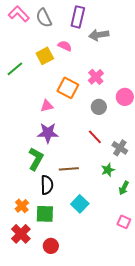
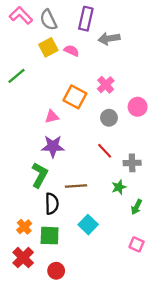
yellow square: (45, 56) -> (48, 47), moved
gray cross: (120, 148) -> (132, 163), turned -35

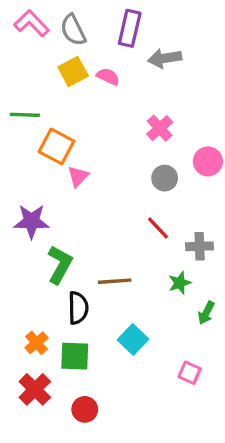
green line: (17, 76) -> (25, 115), turned 42
orange square: (75, 97) -> (56, 146), moved
pink triangle: (52, 117) -> (78, 176), turned -32
purple star: (53, 146) -> (31, 221), moved
pink square: (136, 244) -> (190, 373), moved

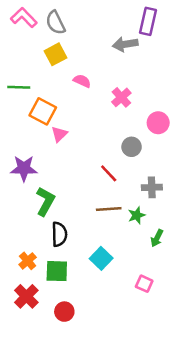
purple rectangle: (130, 28) -> (148, 21), moved
pink semicircle: (108, 77) -> (82, 81), moved
gray circle: (165, 178) -> (132, 147), moved
red line: (158, 228) -> (109, 173), moved
brown line: (115, 281) -> (109, 209), moved

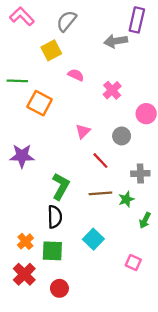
gray semicircle: (55, 23) -> (66, 21), moved, turned 65
pink triangle: (59, 134) -> (83, 131), moved
green L-shape: (45, 201) -> (61, 186), moved

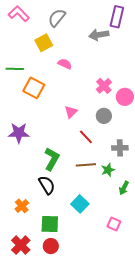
pink cross: (112, 90) -> (104, 86), moved
black semicircle: (55, 217) -> (47, 185), turned -30
green square: (52, 251) -> (50, 224), moved
red cross: (24, 274) -> (21, 245), moved

